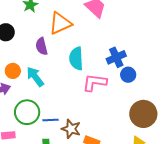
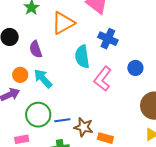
purple semicircle: (42, 46) -> (36, 49), moved
blue cross: (116, 57) -> (108, 39), moved, turned -36
pink L-shape: (95, 83) -> (103, 79), turned -55

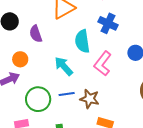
cyan arrow: (43, 79) -> (64, 66), moved
blue line: (62, 120) -> (67, 94), moved
brown star: (84, 127) -> (90, 99), moved

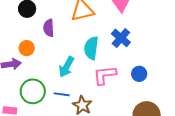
pink L-shape: (103, 64) -> (105, 75), turned 30
cyan arrow: (64, 66) -> (66, 67), turned -125

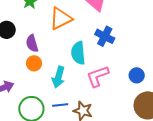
orange circle: (27, 48) -> (34, 63), moved
blue circle: (139, 74) -> (137, 75), moved

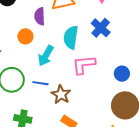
purple semicircle: (32, 43) -> (40, 16), moved

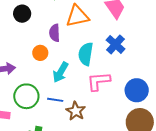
blue circle: (122, 74) -> (137, 90), size x1.5

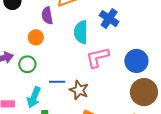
cyan arrow: (61, 72) -> (34, 97), moved
green circle: (26, 96) -> (27, 64), moved, size x0.7

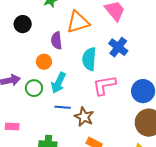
cyan arrow: (34, 97) -> (58, 83), moved

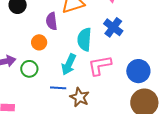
cyan arrow: (58, 83) -> (69, 64), moved

